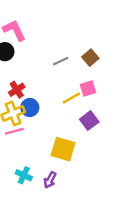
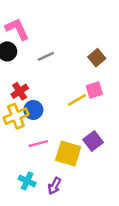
gray line: (61, 61) -> (46, 56), moved
purple square: (89, 121) -> (93, 141), moved
pink line: (14, 131) -> (38, 144), moved

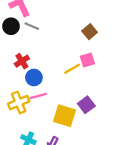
gray line: (46, 56) -> (32, 26), moved, turned 48
yellow cross: (16, 116) -> (19, 103), moved
pink line: (38, 144) -> (38, 96), moved

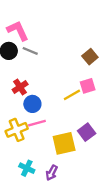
yellow square: (64, 116) -> (64, 143), turned -30

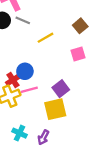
red cross: (20, 87) -> (13, 80), moved
yellow line: (72, 95) -> (46, 38), moved
purple square: (87, 132) -> (61, 89), moved

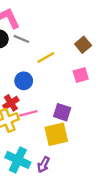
blue circle: (25, 71) -> (24, 81), moved
purple square: (61, 89) -> (62, 112), turned -35
cyan cross: (19, 133) -> (18, 160), size x1.5

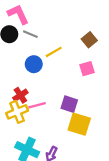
blue circle: (24, 81) -> (34, 64), moved
yellow square: (56, 134) -> (79, 124), moved, turned 30

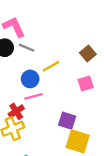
pink line: (37, 105) -> (34, 96), moved

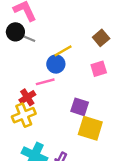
gray line: (27, 48) -> (27, 38), moved
blue circle: (30, 79) -> (56, 64), moved

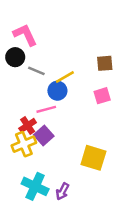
gray line: (27, 38) -> (36, 71), moved
brown square: (101, 38) -> (105, 63), turned 35
purple square: (80, 107) -> (44, 135), moved, turned 30

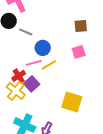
yellow line: (65, 77) -> (49, 65), moved
yellow cross: (24, 144) -> (16, 91), turned -30

